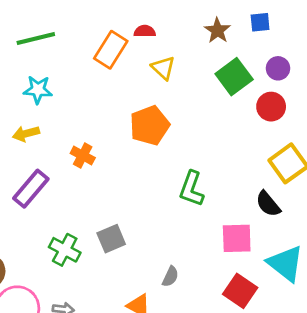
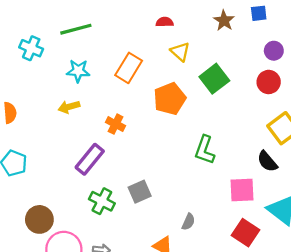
orange rectangle: (111, 50) -> (129, 68), moved
green square: (234, 77) -> (214, 79), moved
purple rectangle: (31, 189) -> (90, 159), moved

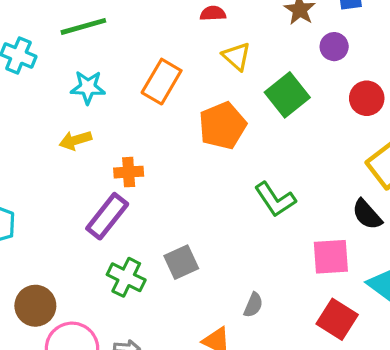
purple circle: (274, 51) -> (334, 47), moved
orange cross: (115, 124) -> (129, 172), moved, turned -30
green L-shape: (205, 150) -> (275, 199), turned -52

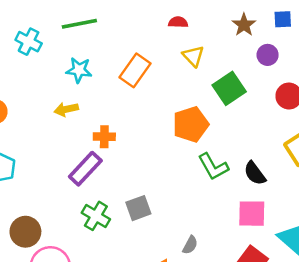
orange pentagon: (222, 126) -> (191, 124), moved
black semicircle: (367, 214) -> (255, 173), moved

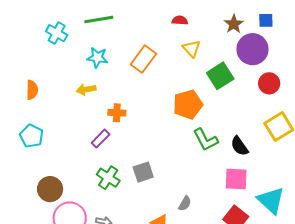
purple circle: (268, 55) -> (253, 49), size x1.8
purple rectangle: (85, 169) -> (101, 139), size x0.7

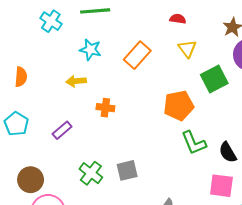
purple rectangle: (101, 139) -> (62, 130), moved

